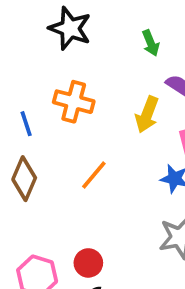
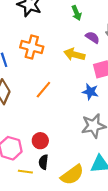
yellow arrow: (147, 115) -> (74, 54), turned 84

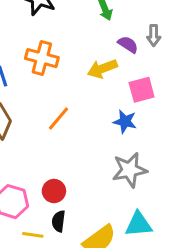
yellow arrow: (74, 54) -> (102, 69), turned -36

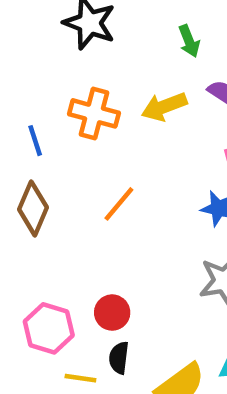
yellow arrow: (102, 69) -> (164, 107), moved

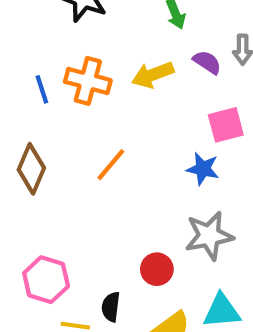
blue line: (35, 141) -> (42, 89), moved
red circle: (112, 313) -> (157, 269), moved

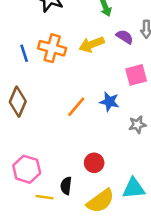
orange line: (111, 165) -> (76, 107), moved
blue star: (203, 169) -> (109, 102), moved
gray star: (209, 236) -> (137, 125), moved, size x0.6

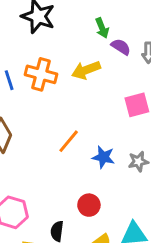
purple semicircle: (125, 37) -> (121, 47), moved
blue star: (109, 102) -> (103, 157), moved

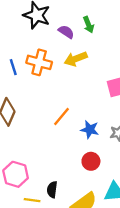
purple semicircle: (121, 47) -> (66, 32), moved
red circle: (89, 205) -> (91, 161), moved

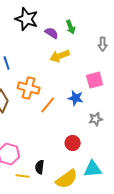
orange cross: (39, 62) -> (29, 88), moved
blue star: (90, 130) -> (76, 98), moved

